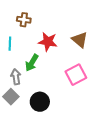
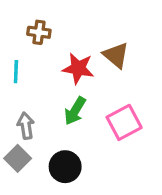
brown triangle: (80, 40) -> (116, 55), moved
green arrow: (32, 63) -> (75, 111), moved

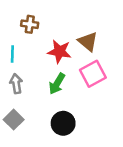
pink square: (124, 122) -> (93, 74), moved
gray arrow: (26, 126) -> (16, 84), moved
black circle: (65, 167) -> (63, 123), moved

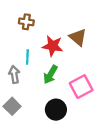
cyan line: (12, 54) -> (27, 57), moved
pink square: (93, 74) -> (81, 87), moved

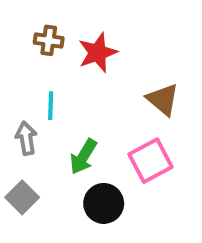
brown triangle: (78, 37) -> (163, 100), moved
red star: (53, 46) -> (98, 53), moved, turned -30
green arrow: (50, 75) -> (83, 157), moved

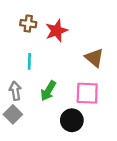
gray arrow: (26, 138) -> (15, 91), moved
pink square: (151, 161) -> (87, 93), turned 30
black circle: (104, 203) -> (72, 120), moved

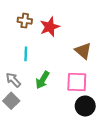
gray arrow: (15, 91) -> (13, 80), turned -35
black circle: (72, 120) -> (85, 106), moved

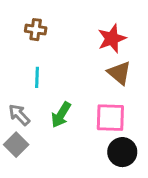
red star: (50, 27) -> (112, 39), moved

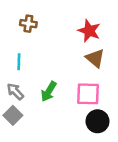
red star: (112, 39) -> (89, 31), turned -30
cyan line: (37, 77) -> (19, 62), moved

